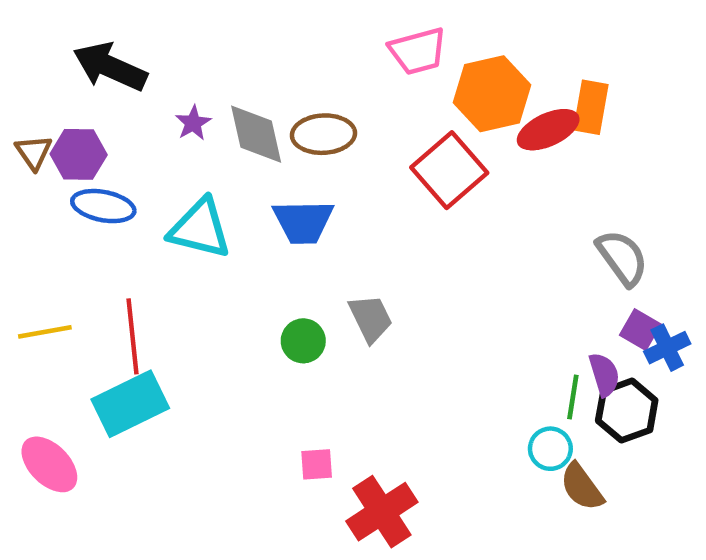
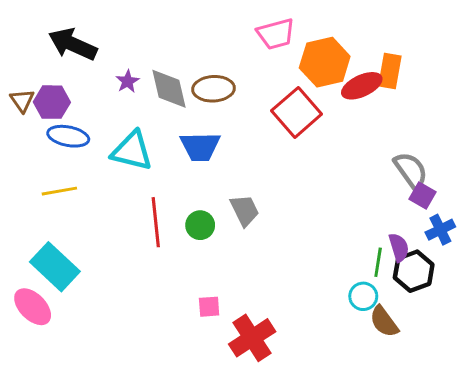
purple square: (640, 330) -> (423, 196), moved
yellow line: (45, 332) -> (59, 191), moved
red line: (132, 336) -> (156, 222), moved
cyan rectangle: (130, 404) -> (55, 267), moved, turned 69

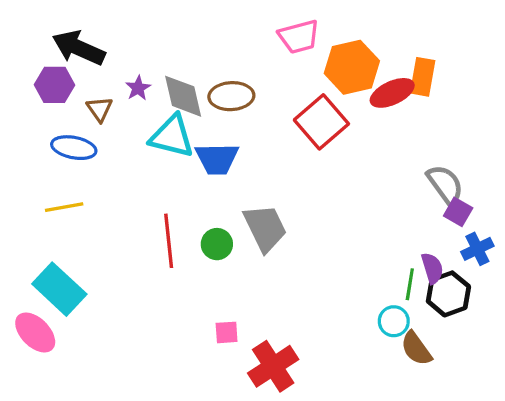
brown triangle: (22, 101) -> (100, 109), moved
purple hexagon: (52, 102) -> (54, 85), moved
cyan triangle: (132, 151) -> (172, 136), moved
gray trapezoid: (245, 210) -> (265, 228), size x1.4

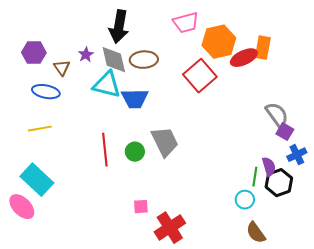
black arrow: (79, 48) -> (119, 27), moved, turned -104
brown semicircle: (416, 349) -> (256, 233), moved

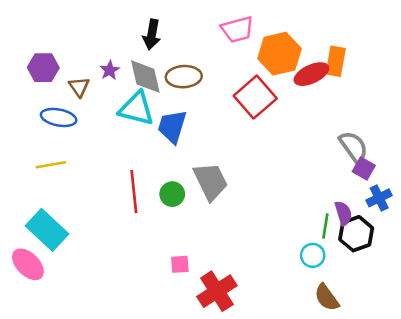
black arrow: (119, 27) -> (152, 34), size x0.7
blue trapezoid: (135, 99) -> (172, 126), turned 108

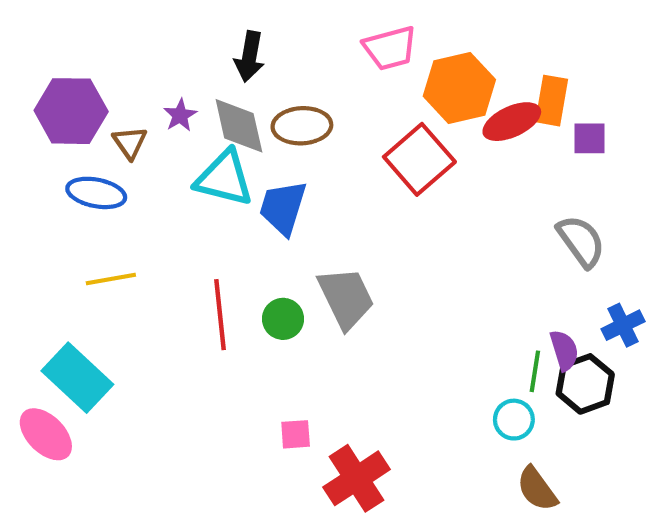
purple hexagon: (43, 68) -> (71, 111), size x1.4
yellow line: (51, 165) -> (111, 279), moved
purple square: (364, 169) -> (589, 138), moved, turned -30

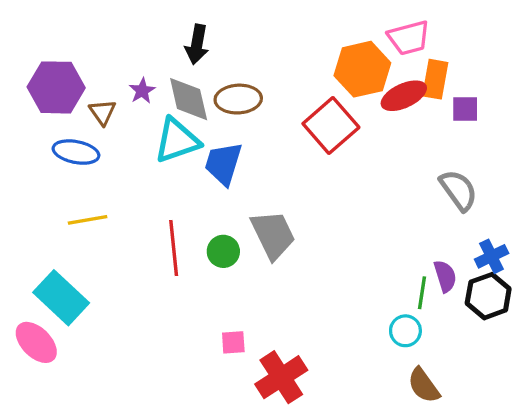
pink trapezoid: (390, 48) -> (409, 38), moved
cyan triangle: (224, 178) -> (177, 140), turned -33
black hexagon: (585, 384) -> (488, 296), moved

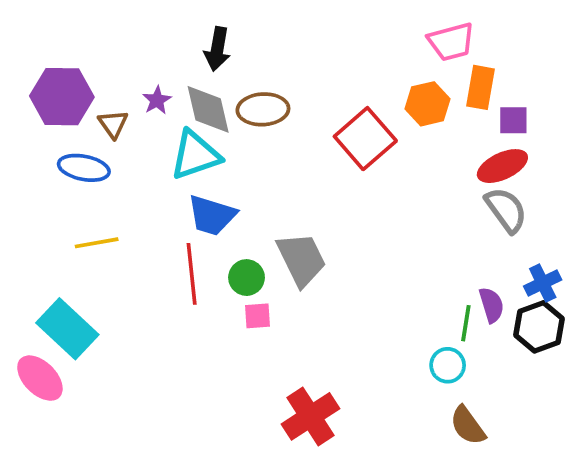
orange hexagon: (362, 69) -> (427, 104), moved, size x0.7
red ellipse: (404, 96) -> (502, 166), moved
blue trapezoid: (223, 164) -> (212, 215), moved, turned -90
pink square: (233, 342) -> (257, 316), moved

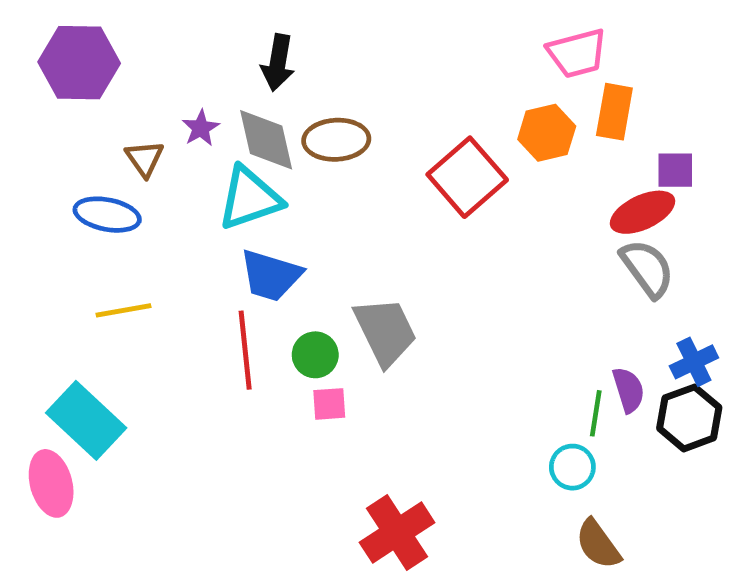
purple hexagon: (62, 97) -> (79, 63), moved
purple square: (513, 120) -> (675, 170), moved
pink ellipse: (40, 378) -> (51, 483), turned 30

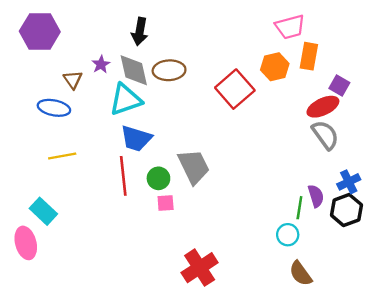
purple square: (675, 170) -> (339, 86), turned 30
cyan rectangle: (86, 420) -> (43, 211), size x0.7

